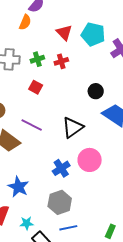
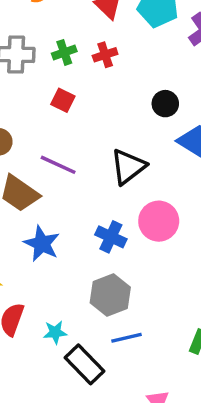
blue cross: (61, 168) -> (111, 237), turned -30
blue star: (18, 187) -> (42, 244), moved

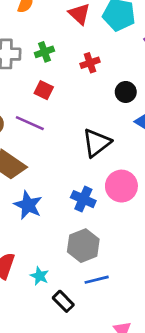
red cross: (105, 55) -> (90, 63), moved
purple line: (58, 165) -> (30, 123), moved
cyan star: (55, 332) -> (39, 276), turned 30
black rectangle: (84, 364) -> (63, 301), size x0.7

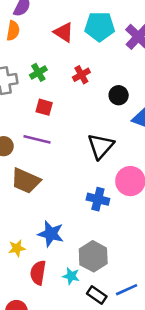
blue star: (28, 205) -> (51, 234), moved
gray hexagon: (83, 246) -> (93, 256), moved
blue line: (97, 280) -> (127, 290), moved

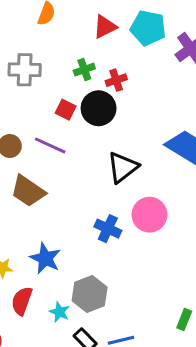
red triangle: (64, 32) -> (105, 27), turned 50
green cross: (38, 72) -> (84, 70), moved
black circle: (119, 95) -> (99, 108), moved, size x1.5

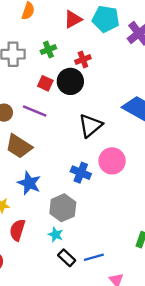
green cross: (84, 70) -> (48, 50), moved
blue star: (45, 258) -> (29, 183), moved
gray hexagon: (90, 294) -> (63, 208), moved
cyan star: (60, 312) -> (56, 235), moved

